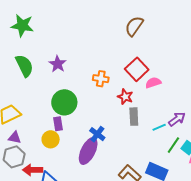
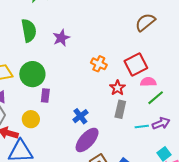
green circle: (64, 102) -> (32, 74), moved
yellow circle: (51, 139) -> (31, 119), moved
green line: (173, 145) -> (156, 98), moved
purple ellipse: (88, 151) -> (87, 140), moved

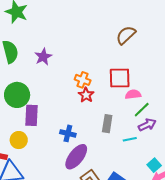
red square: (136, 65) -> (120, 78), turned 30
red star: (117, 88) -> (86, 95), moved
purple rectangle: (45, 96) -> (31, 115), size x1.5
blue cross: (80, 116) -> (68, 133), turned -35
purple arrow: (161, 123) -> (147, 125), moved

